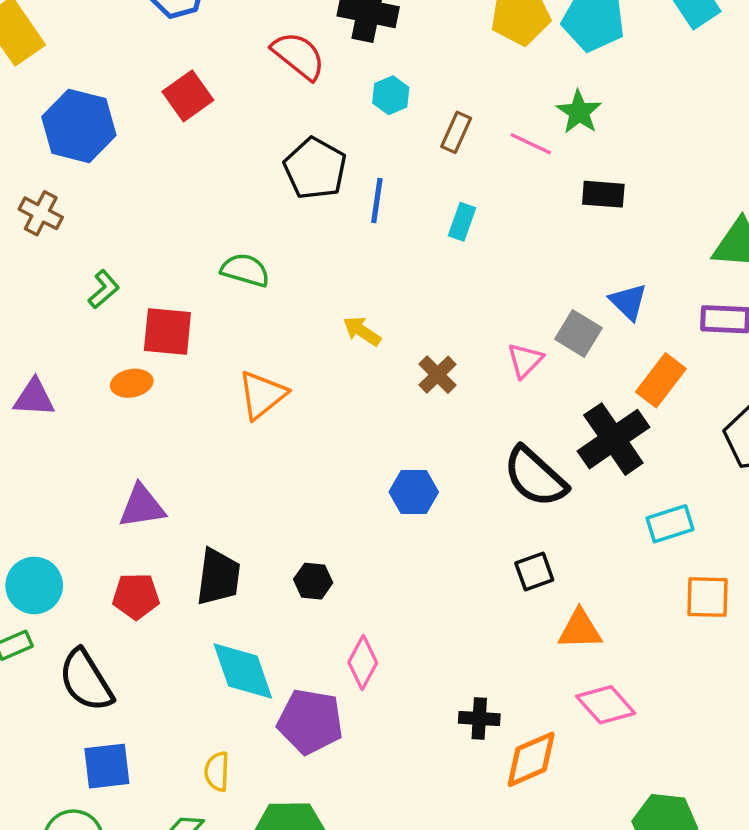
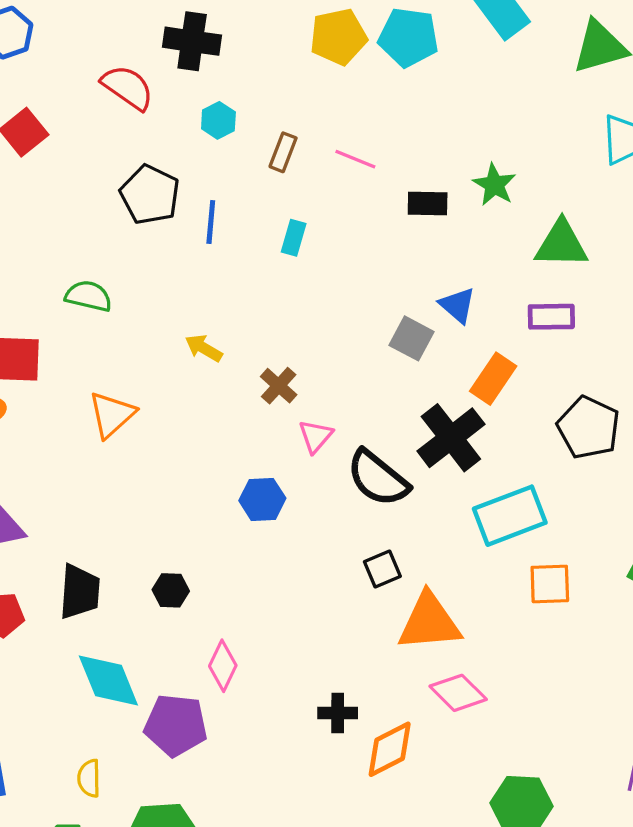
green star: (579, 112) -> (494, 185), moved
pink triangle: (525, 360) -> (316, 436), moved
cyan rectangle: (670, 524) -> (510, 516), size x1.6
orange triangle: (580, 629) -> (429, 622), size x1.5

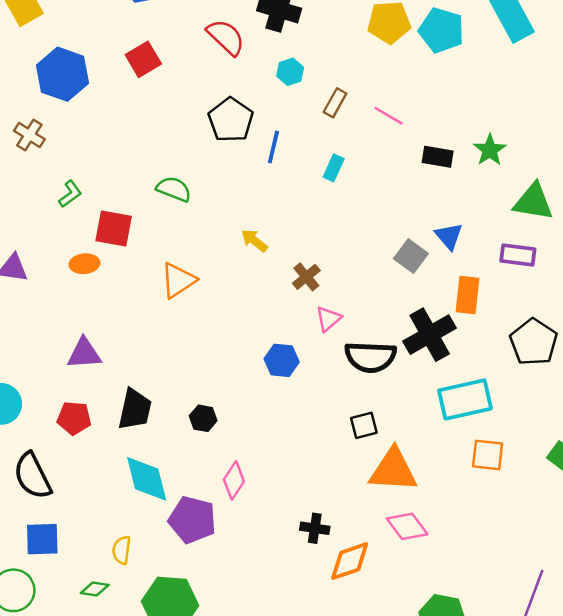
orange rectangle: (493, 379) -> (468, 295), turned -36
black semicircle: (378, 478) -> (370, 357), turned -45

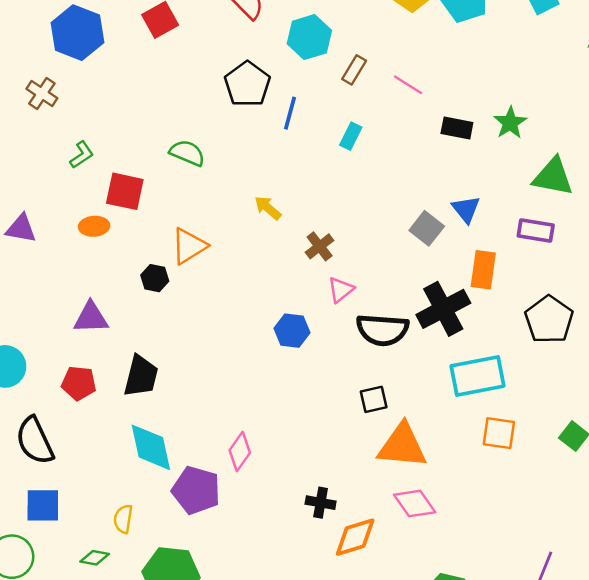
cyan hexagon: (290, 72) -> (309, 37), size x1.6
black hexagon: (203, 418) -> (155, 278), moved

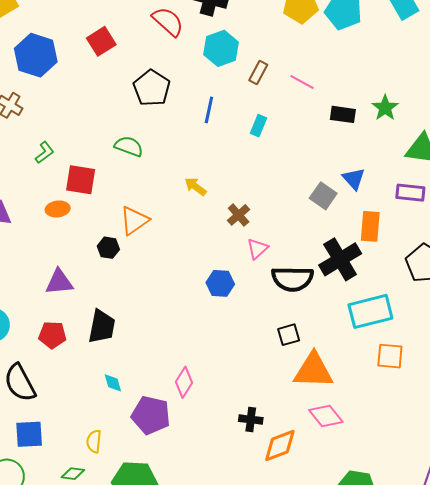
black pentagon: (247, 84) -> (152, 88), moved
cyan diamond: (151, 447) -> (113, 383), size x0.5

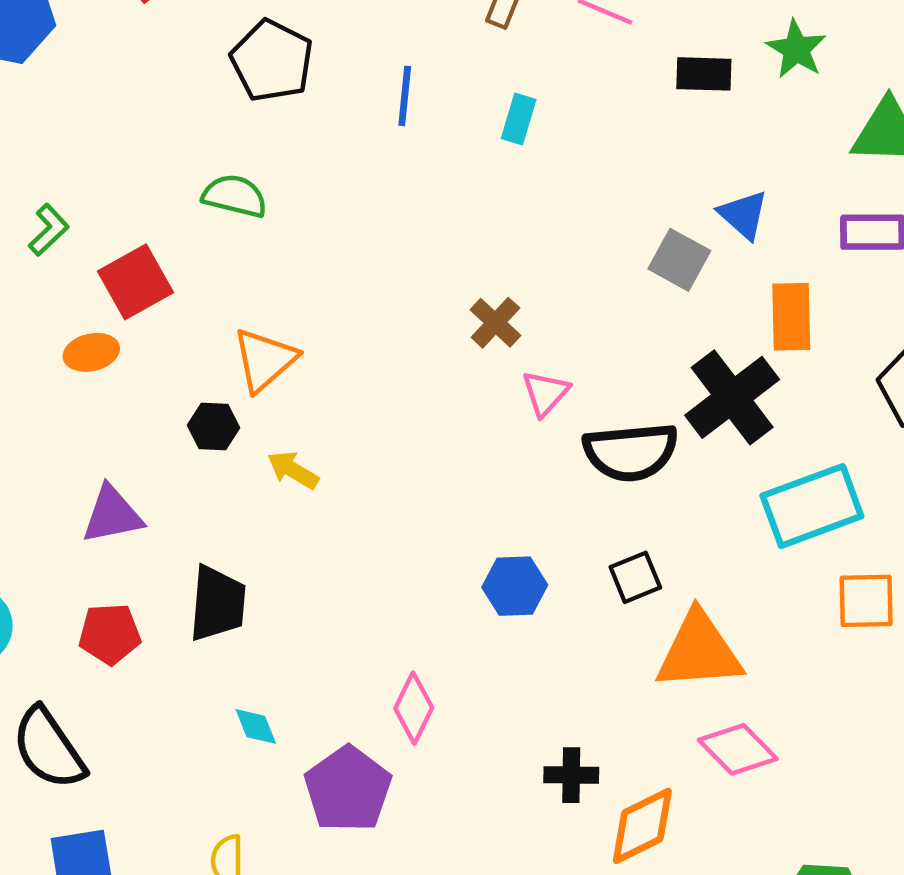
red square: (81, 180) -> (136, 282), turned -32
yellow arrow: (195, 187) -> (293, 470), moved
blue hexagon: (220, 283) -> (515, 586), moved
purple pentagon: (151, 415) -> (348, 789), turned 30

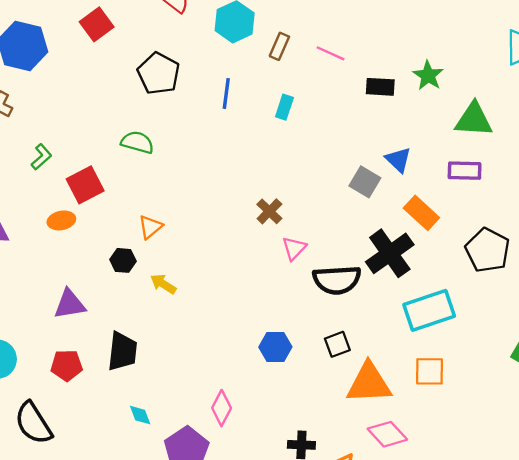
orange rectangle: (791, 317) -> (421, 213), turned -48
orange triangle: (265, 360) -> (150, 227), size x0.7
orange square: (866, 601) -> (430, 371), moved

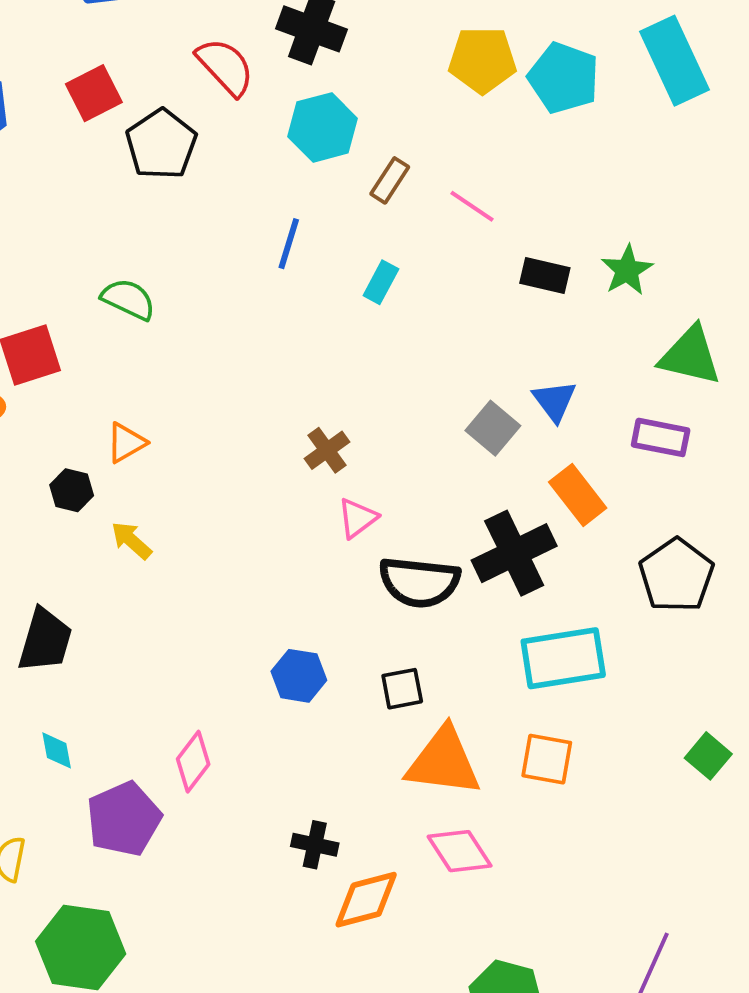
black pentagon: (159, 73) -> (161, 144), moved

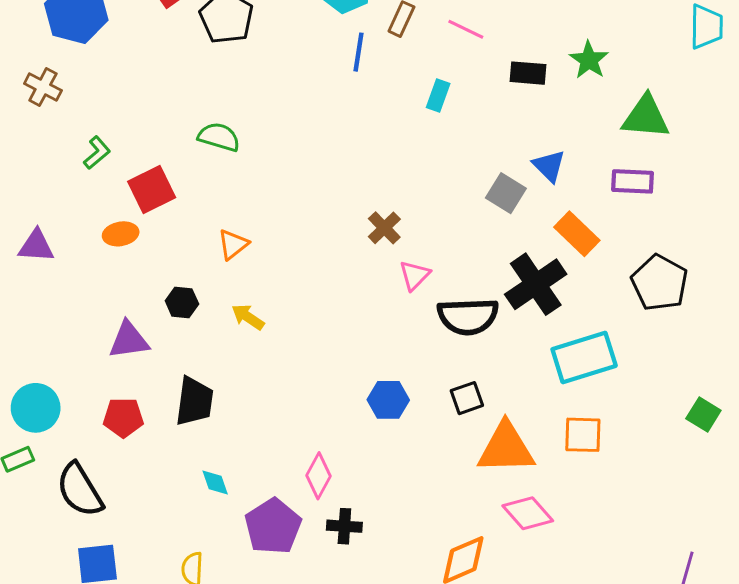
blue line: (289, 244) -> (358, 52), moved
cyan rectangle: (381, 282) -> (438, 95), moved
black hexagon: (72, 490) -> (182, 302), moved
black cross: (315, 845) -> (344, 526), moved

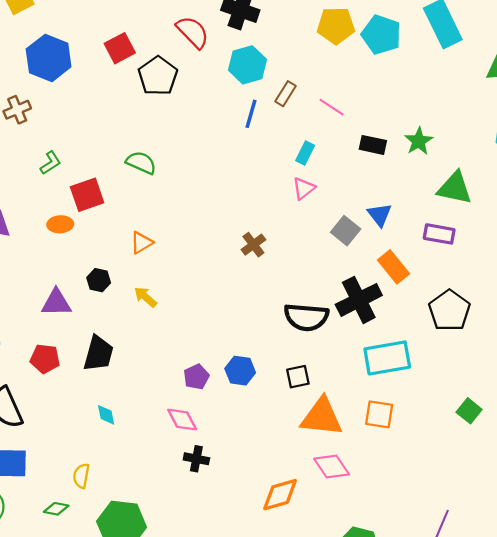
brown cross: (43, 87) -> (17, 110), turned 32
pink triangle: (415, 275) -> (304, 188), moved
pink diamond: (318, 476) -> (182, 420), turned -64
purple pentagon: (273, 526) -> (196, 377), moved, size x0.6

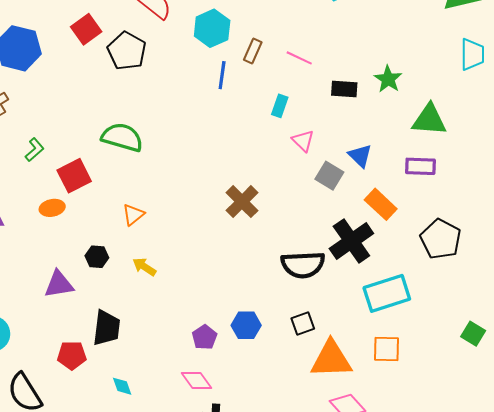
green semicircle: (141, 163) -> (122, 137), size x1.4
pink triangle: (304, 188) -> (303, 141), moved, turned -30
brown cross: (253, 245) -> (242, 202), size x1.4
red pentagon: (45, 359) -> (72, 355), moved

